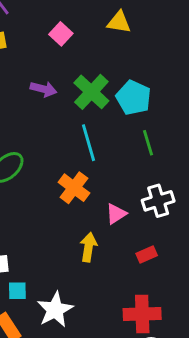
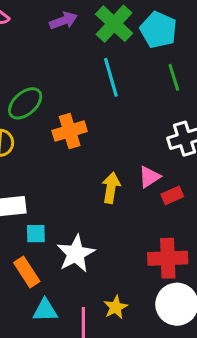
purple arrow: (43, 89) -> (63, 21), turned -35
orange cross: (74, 188) -> (70, 131), moved, turned 36
pink triangle: (116, 214) -> (149, 177), moved

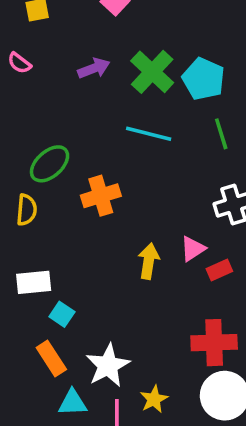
cyan line: (111, 77) -> (149, 134), turned -60
cyan square: (36, 234) -> (62, 314), turned 35
white star: (76, 254) -> (108, 366), moved

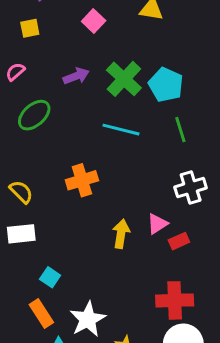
pink semicircle: (19, 63) -> (15, 72), turned 102
green ellipse: (50, 164) -> (34, 115), moved
yellow semicircle: (27, 210) -> (21, 192), turned -50
white rectangle: (34, 282) -> (21, 234), moved

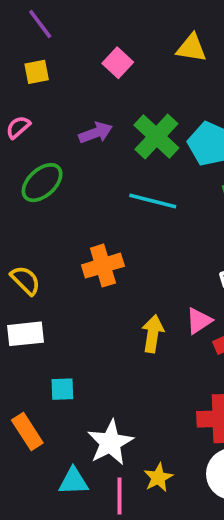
cyan square: (50, 277) -> (62, 389), turned -36
orange rectangle: (41, 313) -> (27, 431), moved

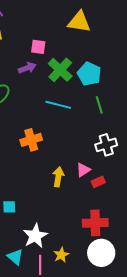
yellow triangle: (191, 48) -> (79, 22), size x1.4
pink square: (118, 63) -> (38, 47), moved, turned -35
cyan triangle: (73, 481) -> (15, 257), turned 42

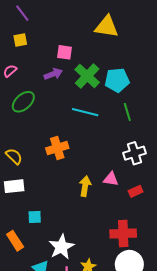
cyan pentagon: (89, 74) -> (117, 80), turned -30
pink triangle: (83, 170) -> (111, 179), turned 42
red rectangle: (98, 182) -> (136, 191), moved

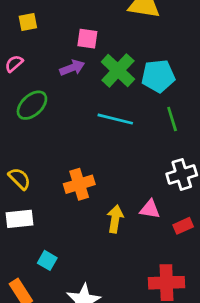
orange cross: (57, 148) -> (79, 184), moved
cyan square: (35, 217) -> (47, 260), turned 32

